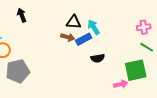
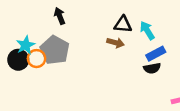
blue rectangle: (84, 39) -> (156, 54), moved
gray pentagon: (18, 71) -> (55, 50), moved, turned -30

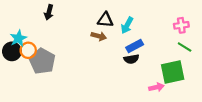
black arrow: (60, 16) -> (49, 12), turned -144
cyan arrow: (147, 31) -> (127, 25), turned -119
gray pentagon: (55, 50) -> (42, 61), moved

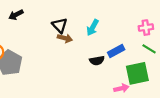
black arrow: (49, 12) -> (16, 15), turned 48
black triangle: (105, 20) -> (60, 25), moved, turned 42
blue rectangle: (135, 46) -> (116, 51), moved

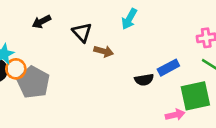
black triangle: (60, 25) -> (82, 32), moved
cyan arrow: (93, 28) -> (129, 19), moved

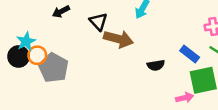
brown arrow: (104, 51) -> (118, 39), size x1.6
blue rectangle: (168, 68) -> (190, 54), moved, turned 66

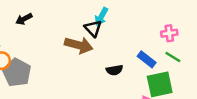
black triangle: (98, 22) -> (93, 28), moved

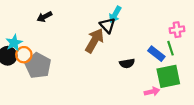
brown arrow: (79, 45) -> (94, 41), turned -75
green line: (173, 57) -> (170, 48), moved, turned 40

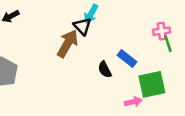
green line: (170, 48) -> (168, 44), moved
blue rectangle: (156, 54) -> (127, 58), moved
black semicircle: (127, 63) -> (105, 70), turned 72

